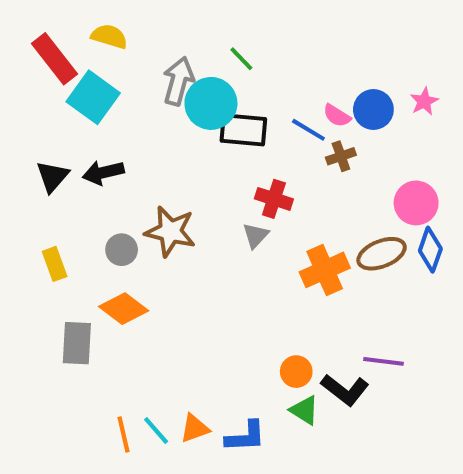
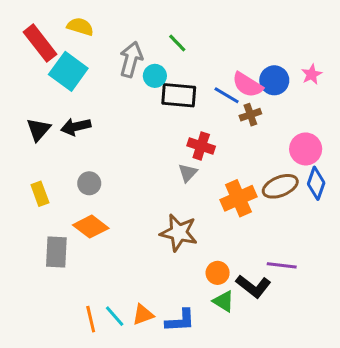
cyan circle: (211, 103) -> (155, 76), size x0.6
pink semicircle: (337, 116) -> (247, 85), size x1.5
brown star: (170, 231) -> (179, 233), moved

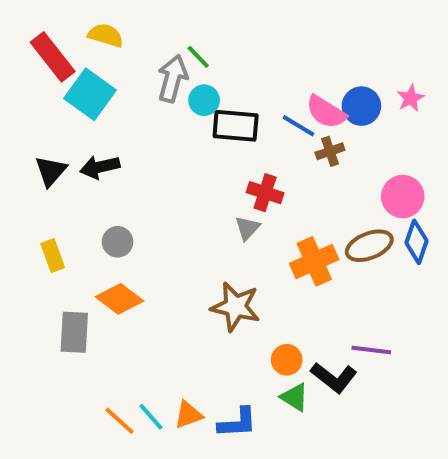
green line: (177, 43) -> (198, 57), moved
orange line: (91, 319) -> (120, 421), turned -35

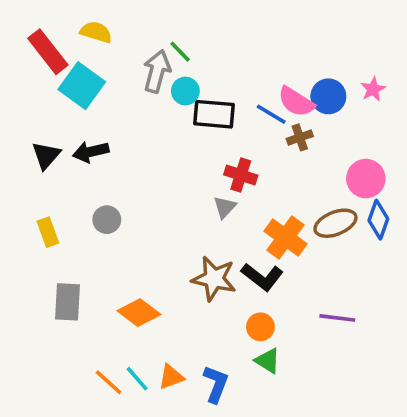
orange cross: (314, 261) -> (285, 238), turned -30
orange diamond: (120, 299) -> (139, 313), moved
black L-shape: (334, 377) -> (262, 277), moved
blue L-shape: (238, 423) -> (216, 384), turned -66

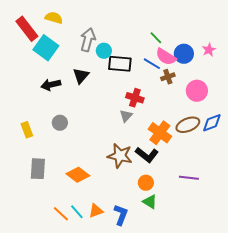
green line: (180, 52) -> (156, 38), moved
black triangle: (46, 155) -> (81, 76), moved
pink circle: (366, 179) -> (197, 91), moved
blue diamond: (378, 220) -> (212, 123), turned 50

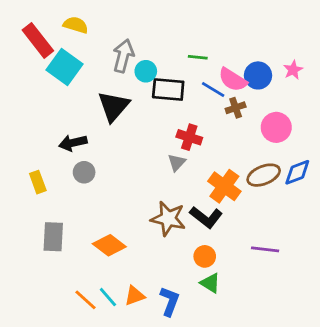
green line: (156, 38) -> (198, 57), moved, turned -40
black triangle: (81, 76) -> (114, 106), size x1.4
black arrow: (51, 85) -> (73, 143), moved

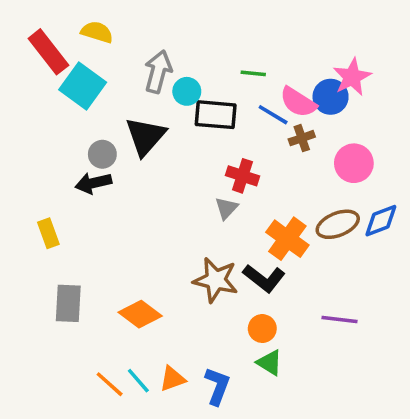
pink star: (293, 70) -> (352, 77), moved, size x1.5
gray circle: (84, 172) -> (102, 154), moved

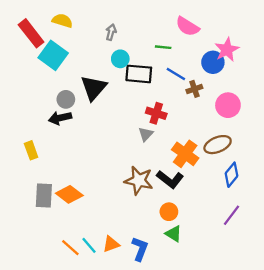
gray arrow: (158, 72) -> (111, 32), moved, size x0.6
pink semicircle: (298, 102) -> (187, 26), moved
blue diamond: (381, 221) -> (231, 175), moved, turned -30
orange diamond: (140, 314) -> (69, 194), moved
purple line: (340, 320) -> (231, 215), moved, turned -60

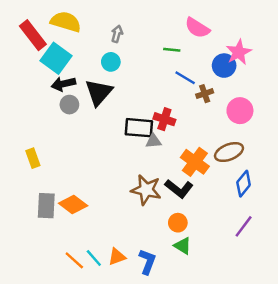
yellow semicircle: (62, 21) -> (66, 22), size x1.4
cyan circle: (120, 59) -> (111, 62), moved
black rectangle: (139, 74) -> (139, 128), moved
black arrow: (60, 118) -> (63, 84), moved
gray triangle: (146, 134) -> (153, 141), turned 42

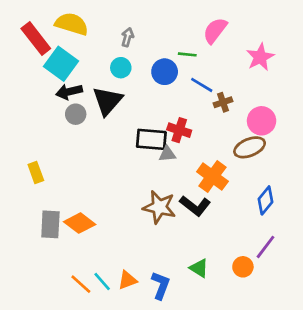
pink semicircle: (197, 28) -> (215, 31), turned 95
blue circle: (224, 66) -> (165, 72), moved
brown ellipse: (229, 152) -> (250, 147), moved
orange circle: (178, 223) -> (243, 267), moved

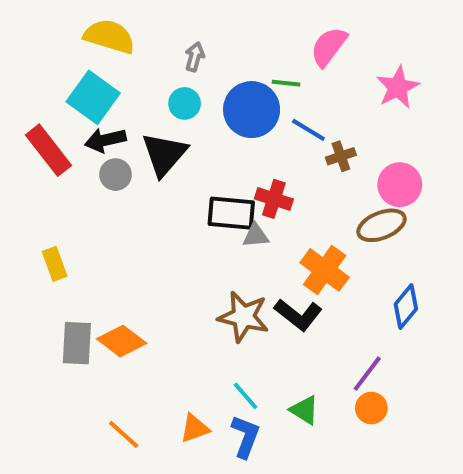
red rectangle: (36, 38) -> (49, 150), moved
blue circle: (165, 72) -> (252, 110), size x1.4
purple line: (265, 247) -> (367, 374), moved
cyan line: (102, 281) -> (245, 396), moved

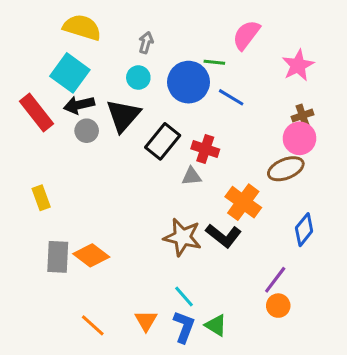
brown cross: (341, 156) -> (303, 116), moved
black rectangle: (231, 213) -> (163, 141), moved, turned -56
green triangle: (304, 410) -> (216, 325), moved
orange triangle: (195, 428) -> (146, 321), turned -40

